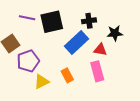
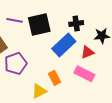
red triangle: (100, 50) -> (87, 52), turned -32
pink rectangle: (97, 71) -> (84, 74), turned -48
yellow triangle: (42, 82) -> (39, 91), moved

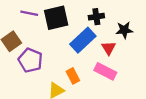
red triangle: (87, 52) -> (109, 48), turned -40
purple pentagon: (16, 63) -> (30, 60), turned -30

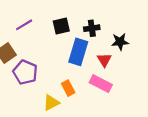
purple line: (29, 13) -> (24, 25), turned -42
black square: (56, 18) -> (61, 26), moved, size x0.7
blue rectangle: (83, 40) -> (78, 52), turned -30

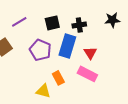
black star: (120, 42) -> (112, 20), moved
purple pentagon: (25, 72) -> (40, 50), moved
yellow triangle: (51, 103) -> (43, 91), turned 42

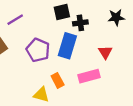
black square: (52, 23) -> (62, 12), moved
red triangle: (90, 53) -> (105, 52), moved
pink rectangle: (87, 74) -> (89, 76), turned -42

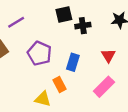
blue rectangle: (67, 46) -> (73, 62), moved, size x0.7
pink rectangle: (89, 76) -> (104, 87), moved, turned -30

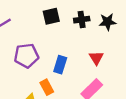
black cross: (83, 26) -> (82, 20), moved
purple pentagon: (40, 53) -> (26, 56), turned -30

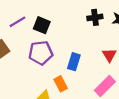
black square: (51, 16) -> (42, 25), moved, turned 35

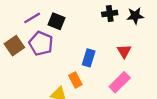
purple pentagon: (41, 53) -> (41, 43), moved, turned 30

